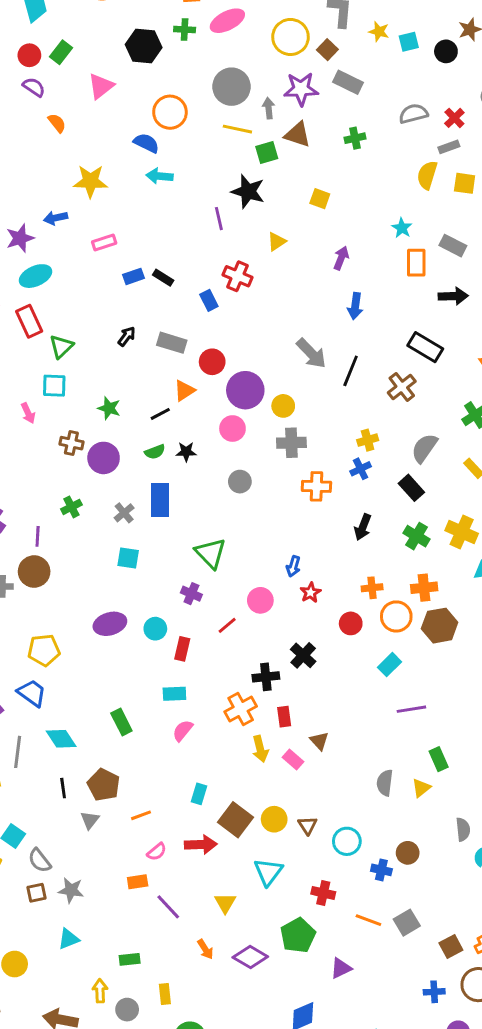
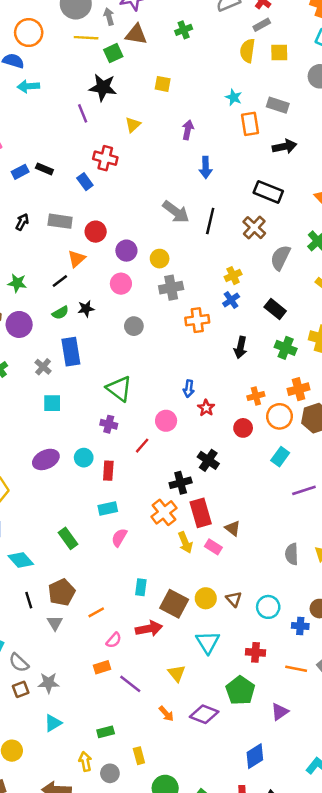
purple circle: (245, 390) -> (126, 251), size x0.7
gray semicircle: (424, 448) -> (280, 258), moved
red rectangle: (284, 717) -> (201, 513), size x1.6
brown pentagon: (104, 785) -> (62, 592), turned 30

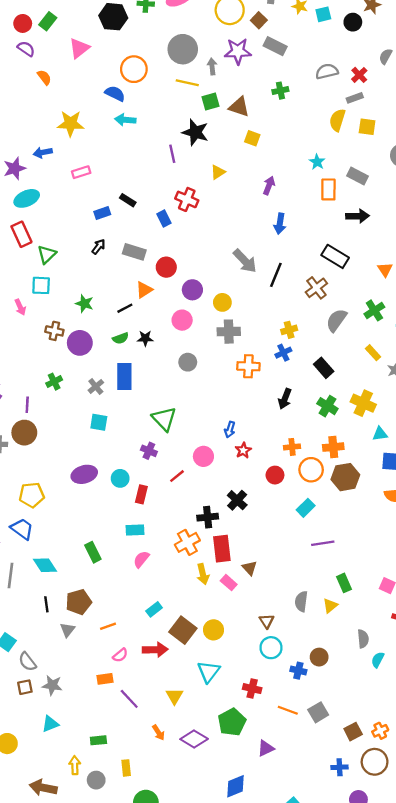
brown triangle: (136, 34) -> (239, 107), moved
blue rectangle: (20, 172) -> (102, 213), moved
cyan rectangle: (141, 587) -> (154, 609), turned 35
brown triangle: (234, 599) -> (267, 621), moved

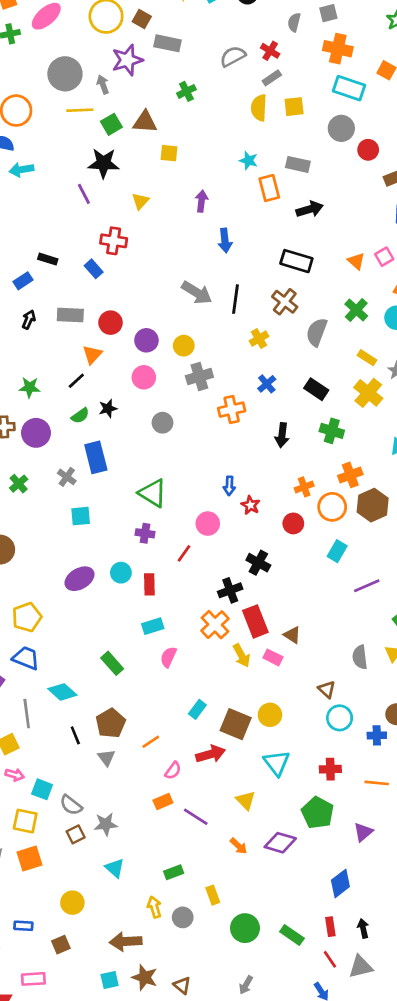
yellow cross: (289, 330) -> (259, 339), moved
yellow cross: (363, 403) -> (368, 393), moved, turned 30
cyan triangle: (50, 724) -> (115, 868), turned -42

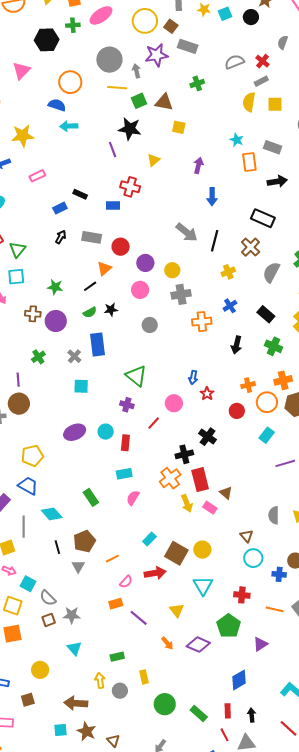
blue rectangle: (94, 269) -> (113, 206), turned -56

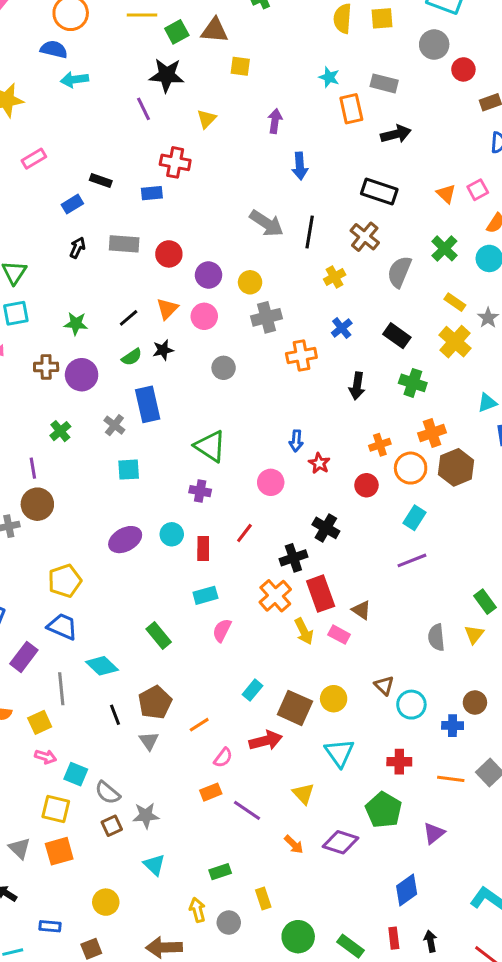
orange triangle: (104, 269) -> (167, 309), moved
red line: (154, 423) -> (244, 533), moved
purple line: (285, 463) -> (412, 560), moved
brown triangle: (247, 536) -> (384, 686), moved

